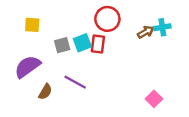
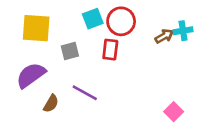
yellow square: (32, 25) -> (36, 28), size x1.6
cyan square: (82, 43) -> (93, 19), moved

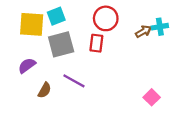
cyan square: (93, 19) -> (56, 16), moved
gray square: (70, 51) -> (61, 44), size x1.6
purple semicircle: (31, 75) -> (27, 66), size x0.7

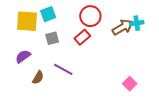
brown arrow: (143, 31) -> (123, 27), size x1.5
red rectangle: (96, 43) -> (82, 37), turned 42
gray square: (61, 44) -> (52, 38), size x0.6

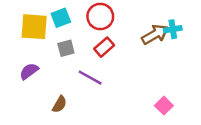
red circle: (90, 16) -> (100, 16), moved
purple line: (63, 69) -> (90, 78), moved
brown semicircle: (38, 78) -> (60, 104), moved

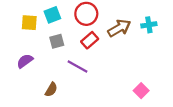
yellow square: (34, 27) -> (29, 23), size x0.7
brown arrow: (155, 34) -> (119, 28), moved

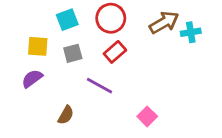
yellow square: (29, 23) -> (38, 46), moved
brown arrow: (119, 28) -> (164, 22), moved
pink square: (141, 91) -> (147, 116), moved

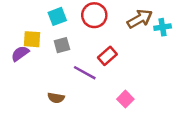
red rectangle: (115, 52) -> (107, 56), moved
purple semicircle: (32, 79) -> (20, 54), moved
brown semicircle: (66, 115) -> (56, 98), turned 70

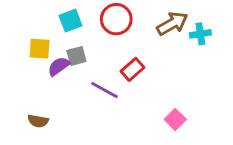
purple semicircle: (20, 54) -> (59, 66), moved
brown semicircle: (56, 98) -> (38, 121), moved
pink square: (125, 99) -> (175, 119), moved

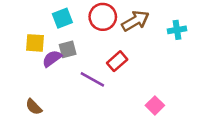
brown arrow: (172, 24) -> (135, 21), moved
brown semicircle: (38, 121) -> (34, 107), turned 36

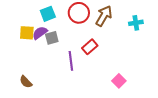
brown arrow: (135, 21) -> (104, 16), turned -30
purple semicircle: (52, 59) -> (40, 33), moved
purple line: (92, 79) -> (71, 61), turned 54

